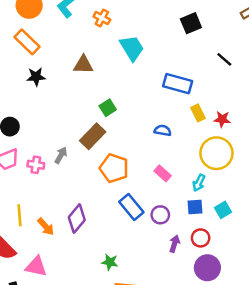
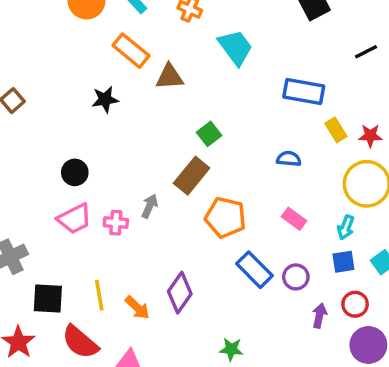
orange rectangle: (27, 42) -> (131, 51), moved
black line: (224, 59) -> (366, 52), turned -63

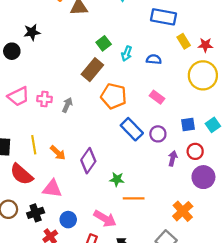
black star: (105, 99) -> (32, 32), moved
black circle: (75, 172) -> (12, 51), moved
gray arrow: (150, 206) -> (67, 105), moved
cyan arrow: (346, 227) -> (127, 54), moved
purple diamond: (180, 293) -> (88, 161), moved

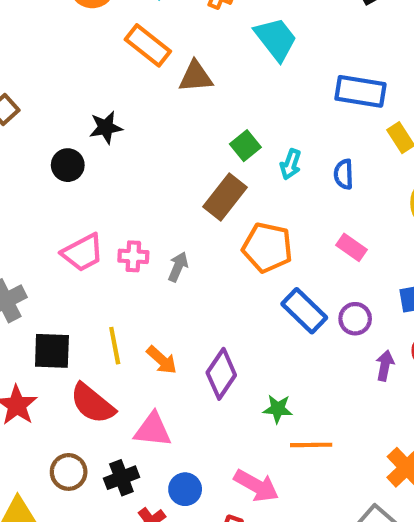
blue semicircle: (154, 59) -> (344, 174), turned -96

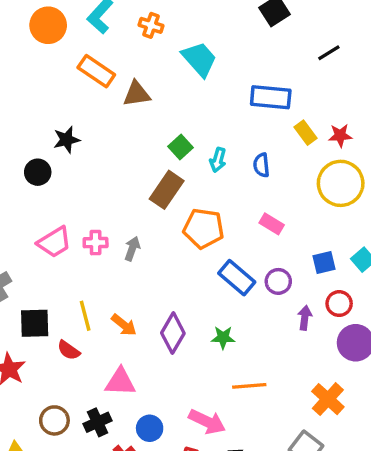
red semicircle: (92, 403) -> (69, 350), moved, size x0.6
green star: (278, 409) -> (223, 338), moved

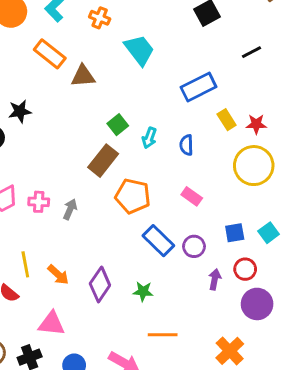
blue rectangle: (271, 97) -> (199, 87), turned -36

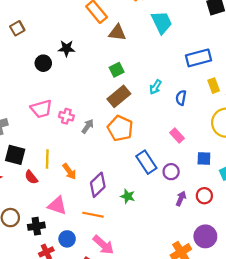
green square: (118, 125) -> (117, 70), moved
orange pentagon: (133, 196) -> (120, 128), moved
blue square: (235, 233) -> (204, 158), moved
purple circle: (257, 304) -> (205, 236), moved
orange line: (163, 335) -> (93, 215), moved

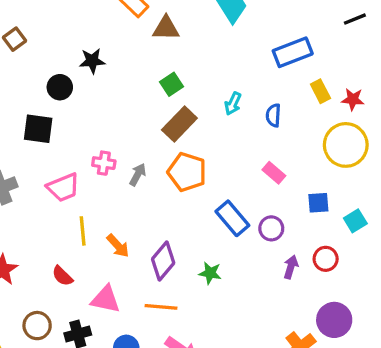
pink trapezoid: (41, 109) -> (63, 187), moved
black square: (15, 155) -> (38, 129), moved
red semicircle: (31, 177) -> (62, 276), moved

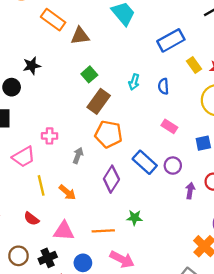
gray arrow: (138, 175) -> (78, 155), moved
purple diamond: (163, 261) -> (111, 179), moved
green star: (210, 273) -> (135, 218), moved

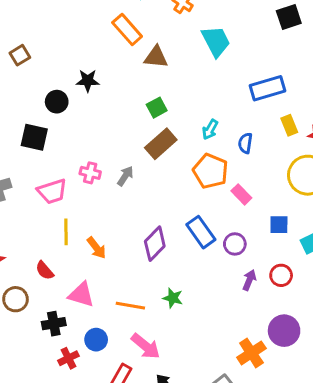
orange pentagon: (109, 134) -> (210, 171), moved
gray arrow: (78, 155) -> (125, 176), moved
brown circle: (18, 256) -> (16, 299), moved

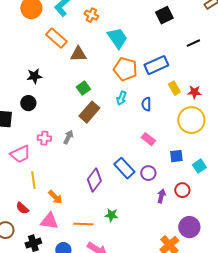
black circle: (57, 102) -> (28, 103), moved
orange pentagon: (210, 171) -> (125, 69), moved
orange arrow: (96, 248) -> (55, 197), moved

